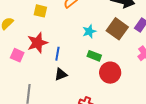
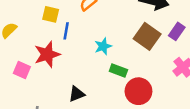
cyan star: (89, 31) -> (103, 46), moved
blue line: (57, 54) -> (66, 31), moved

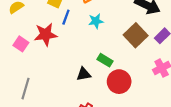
cyan star: (103, 46) -> (96, 21), moved
black triangle: (77, 94) -> (84, 74), moved

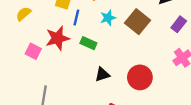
brown square: (136, 35) -> (138, 22), moved
green rectangle: (105, 60) -> (88, 43), moved

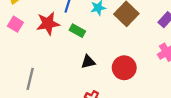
pink square: (33, 51) -> (15, 24), moved

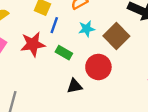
red circle: (124, 68) -> (98, 67), moved

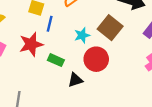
cyan star: (87, 29) -> (82, 35), moved
green rectangle: (64, 53) -> (56, 60), moved

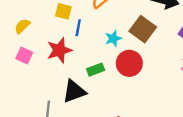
green rectangle: (56, 60) -> (96, 70), moved, turned -42
black triangle: (75, 80) -> (74, 91), moved, size x1.5

